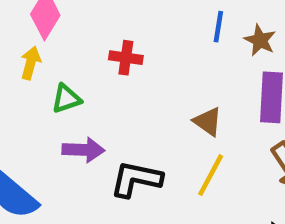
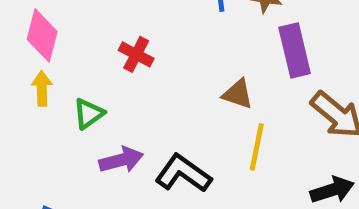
red cross: (126, 58) -> (136, 54), turned 36
black L-shape: (136, 179) -> (183, 173), turned 40

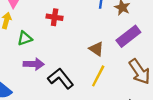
purple rectangle: (295, 50) -> (128, 36), turned 50
red cross: (136, 54) -> (55, 17), turned -35

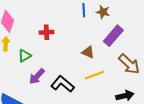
purple arrow: (34, 64) -> (37, 76), turned 144
yellow line: (98, 76) -> (94, 75), turned 54

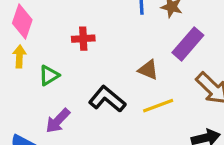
purple arrow: (37, 76) -> (58, 121), moved
black L-shape: (63, 84) -> (107, 99), moved

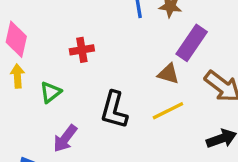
brown triangle: (148, 70) -> (168, 74), moved
black L-shape: (107, 99) -> (114, 110), turned -108

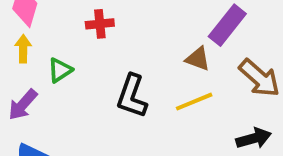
purple arrow: (65, 138) -> (23, 105), moved

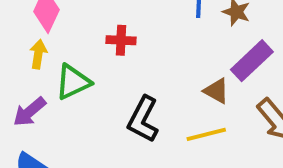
green triangle: (60, 70) -> (73, 82), size x1.4

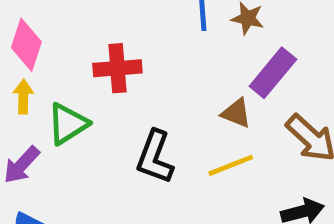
red cross: (121, 40) -> (117, 68), size x1.4

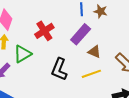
red cross: (117, 68) -> (44, 31), turned -30
purple rectangle: (273, 73) -> (81, 34), moved

